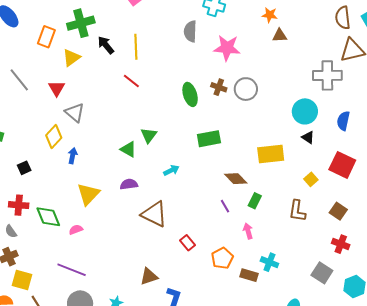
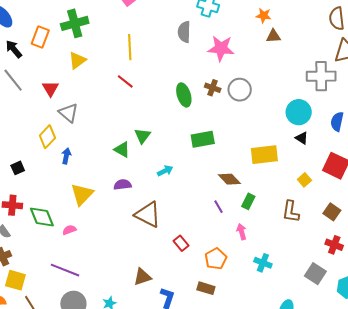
black arrow: (106, 45) -> (14, 49), moved
yellow triangle: (71, 58) -> (77, 60), moved
brown rectangle: (249, 275) -> (206, 288), moved

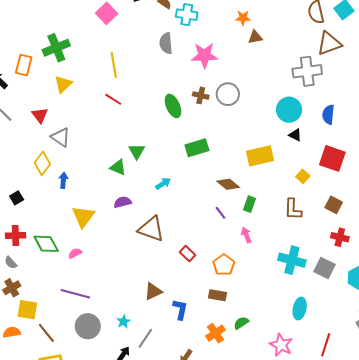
cyan cross: (263, 263) -> (292, 260), moved, size x1.5

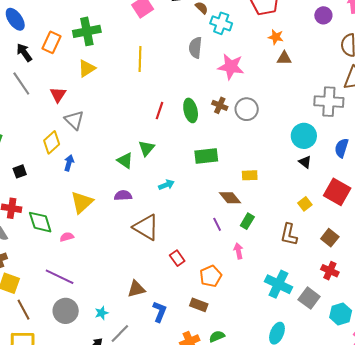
red line: (113, 99) -> (160, 111), moved, turned 66
yellow rectangle: (260, 156) -> (250, 175), moved, size x0.6

